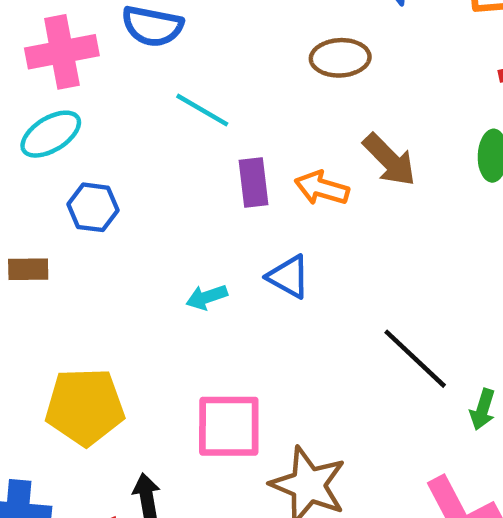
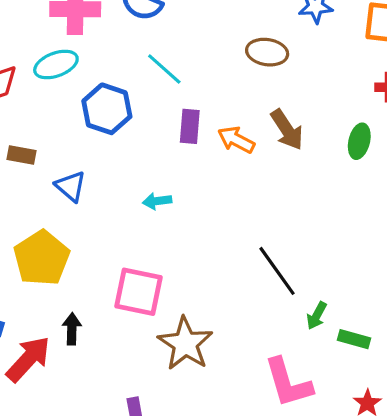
blue hexagon: (93, 207) -> (107, 109), moved, size x1.4
blue triangle: (289, 277) -> (71, 186), moved
cyan arrow: (207, 297) -> (157, 201), moved
yellow pentagon: (85, 407) -> (42, 258), turned 30

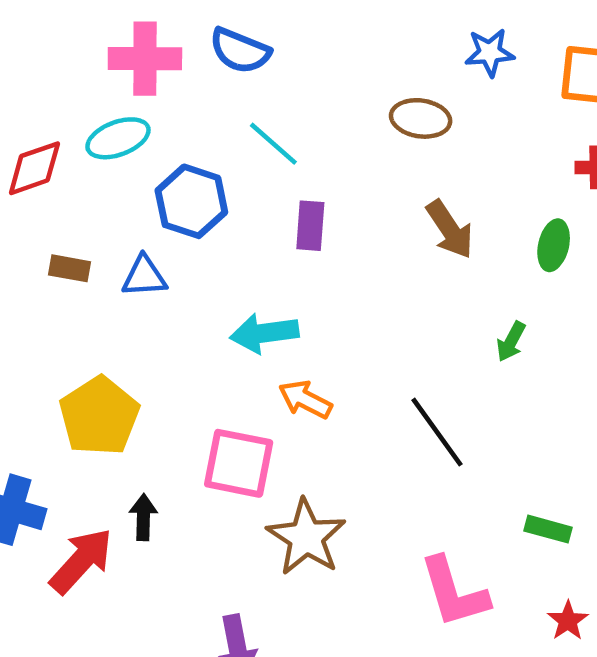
orange arrow: (236, 140) -> (305, 399), moved
blue triangle: (71, 186) -> (144, 276), moved, turned -44
cyan arrow: (157, 201) -> (264, 333), size x1.6
green arrow: (317, 316) -> (511, 342), moved

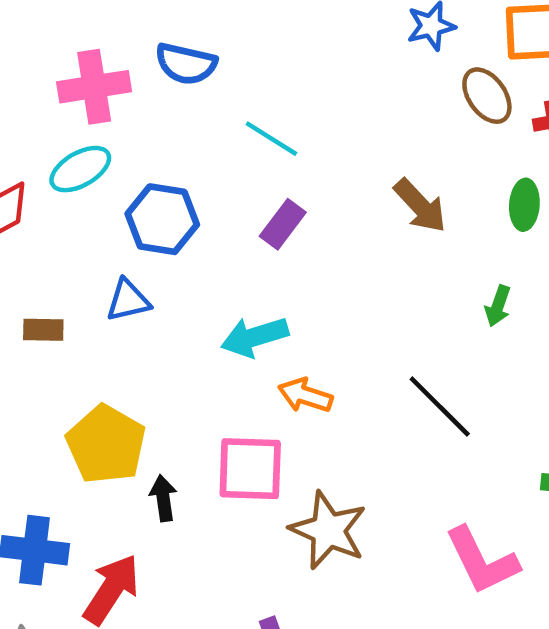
brown ellipse: (421, 118) -> (487, 96), moved, turned 56
cyan line: (273, 144) -> (271, 139), moved
purple rectangle: (310, 226) -> (283, 224), turned 42
brown rectangle: (69, 268) -> (43, 330), moved
black arrow: (143, 517) -> (163, 498), moved

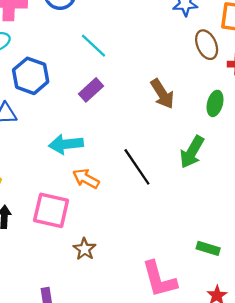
green arrow: (498, 306) -> (192, 152), size x1.6
black line: (440, 406) -> (137, 167), moved
brown star: (328, 530) -> (85, 249), size x0.6

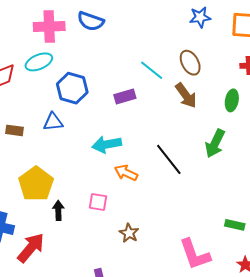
brown ellipse: (207, 45) -> (190, 63), moved
cyan line: (94, 46) -> (152, 70), moved
purple rectangle: (91, 90) -> (125, 97), turned 30
pink square: (51, 210) -> (98, 202), size x0.6

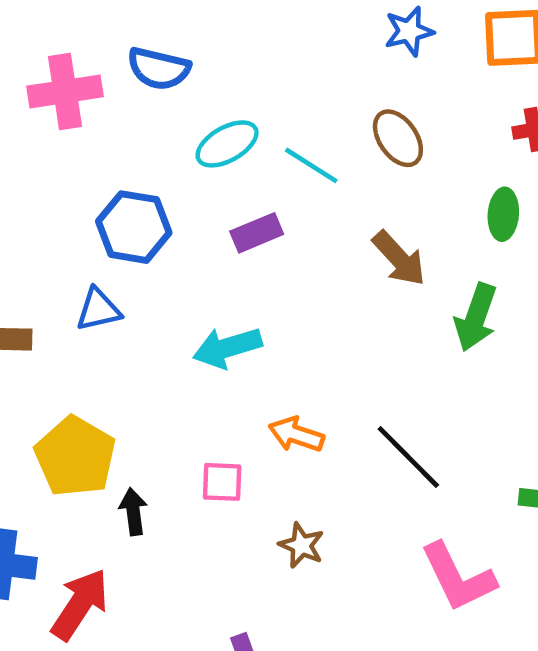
cyan ellipse: (39, 62) -> (227, 144), moved
brown arrow: (186, 95) -> (399, 258), moved
black line: (169, 159) -> (408, 457), moved
orange arrow: (126, 173) -> (296, 434), moved

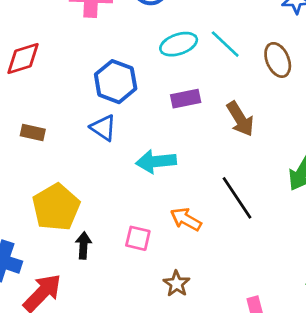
cyan line: (311, 165) -> (225, 44), moved
brown arrow: (399, 258) -> (240, 119), moved
blue triangle: (98, 310) -> (103, 128), moved, turned 36
black line: (408, 457) -> (237, 198), moved

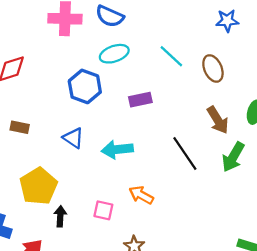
cyan ellipse: (179, 44) -> (114, 54), moved
brown arrow: (240, 119) -> (218, 120), moved
blue triangle: (103, 128) -> (73, 138), moved
black line: (237, 198) -> (185, 153), moved

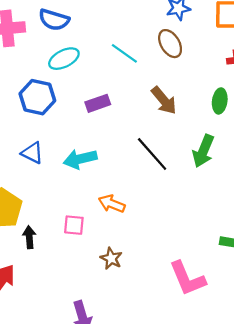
brown ellipse: (213, 69) -> (170, 44), moved
brown arrow: (218, 120) -> (164, 100), moved

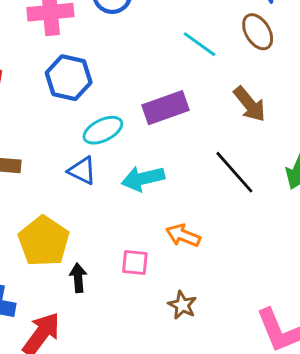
cyan ellipse: (64, 59) -> (103, 130), moved
blue hexagon: (37, 97) -> (69, 78), moved
purple rectangle: (98, 103) -> (165, 108), size x1.4

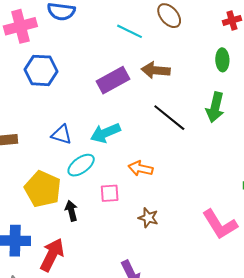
brown arrow: (250, 104) -> (156, 70), moved, turned 144
cyan ellipse: (103, 130) -> (81, 165), moved

